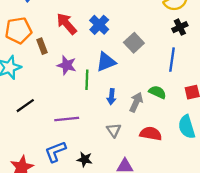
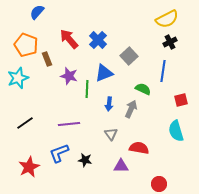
orange pentagon: (18, 30) -> (26, 45), turned 30
green semicircle: (157, 92) -> (143, 89), moved
black line: (25, 106) -> (25, 123), moved
red semicircle: (151, 134) -> (139, 148), moved

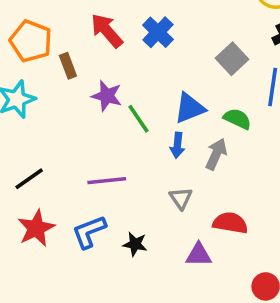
gray square: (129, 56) -> (232, 59), moved
blue triangle: (104, 73) -> (190, 108), moved
green line: (87, 89) -> (139, 119), turned -36
red star: (29, 167) -> (36, 228), moved

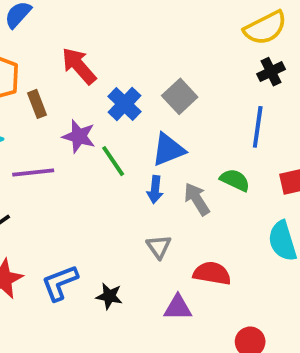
blue cross: (158, 32) -> (125, 104), moved
gray square: (232, 59) -> (180, 96), moved
green semicircle: (237, 119) -> (235, 180), moved
gray arrow: (216, 154) -> (197, 199), turned -56
purple line: (107, 181) -> (33, 172), moved

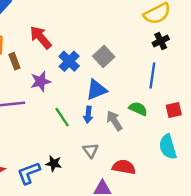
purple star: (79, 136) -> (41, 81), turned -30
green line: (113, 161) -> (62, 117), moved
black star: (109, 296) -> (54, 163), moved

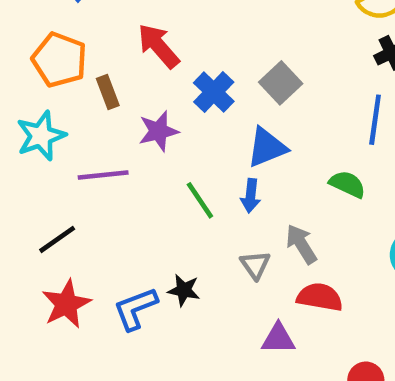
gray arrow: (114, 121) -> (301, 244), moved

